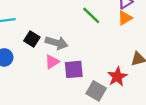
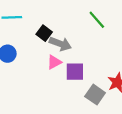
black square: (32, 39) -> (44, 33), moved

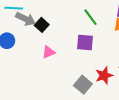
gray arrow: (60, 44) -> (26, 19), moved
purple square: (75, 72) -> (85, 43), moved

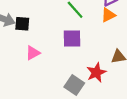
black square: (42, 25) -> (22, 24), turned -32

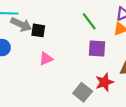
purple square: (72, 38) -> (97, 49), moved

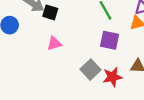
gray square: (83, 92) -> (90, 70), moved

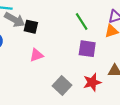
gray square: (90, 70) -> (62, 85), moved

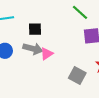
gray arrow: (15, 20) -> (33, 49), moved

